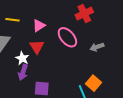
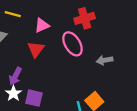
red cross: (84, 13) -> (85, 18), moved
white star: (22, 58) -> (13, 93), moved

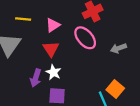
white star: (13, 93) -> (53, 72), moved

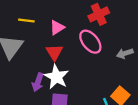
white star: (53, 72) -> (56, 77), size x1.5

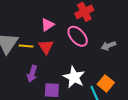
yellow line: (26, 20) -> (26, 46), moved
white star: (56, 77) -> (74, 77), moved

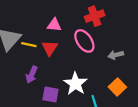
pink triangle: (48, 25) -> (54, 25), turned 32
orange square: (106, 83) -> (117, 87), moved

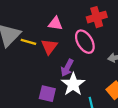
purple arrow: (32, 75) -> (67, 68), moved

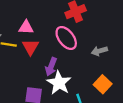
pink triangle: (55, 24) -> (26, 27), moved

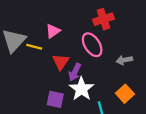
pink triangle: (26, 27) -> (53, 31), turned -42
red triangle: (30, 47) -> (61, 62), moved

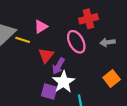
gray arrow: (124, 60) -> (107, 42), moved
orange square: (125, 94) -> (112, 79), moved
purple square: (55, 99) -> (49, 92), moved

